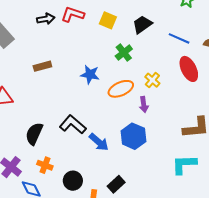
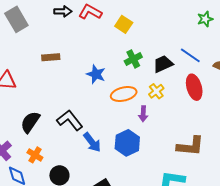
black trapezoid: (142, 25) -> (163, 64), moved

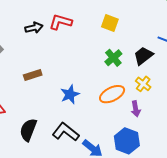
yellow square: (124, 24) -> (110, 23), moved
blue star: (96, 74) -> (70, 94), moved, turned -30
black semicircle: (30, 122) -> (28, 130), moved

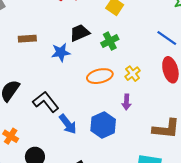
black trapezoid: (143, 56) -> (80, 33), moved
blue star: (70, 94) -> (61, 52), moved
purple arrow: (136, 109) -> (126, 102), moved

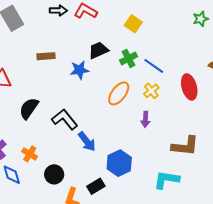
blue line: (167, 38) -> (154, 66), moved
orange ellipse: (100, 76) -> (119, 93), turned -40
blue hexagon: (103, 125) -> (119, 163), moved

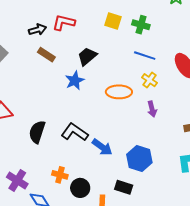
brown rectangle: (46, 56) -> (46, 55), moved, turned 54
green cross: (129, 58) -> (141, 25), moved, turned -30
orange ellipse: (119, 93) -> (119, 92), turned 70
orange cross: (30, 154) -> (60, 175), moved
black rectangle: (96, 186) -> (124, 187), turned 66

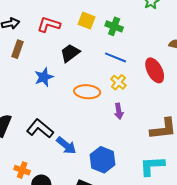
red L-shape: (64, 23) -> (49, 25), moved
brown rectangle: (46, 55) -> (18, 49), turned 72
black trapezoid: (87, 56) -> (70, 53), moved

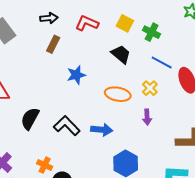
black trapezoid: (70, 53) -> (121, 54), moved, turned 70
blue line: (116, 57) -> (162, 62), moved
blue arrow: (66, 146) -> (102, 130), moved, turned -40

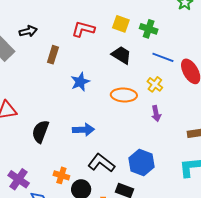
black arrow: (49, 18) -> (28, 31), moved
black L-shape: (67, 126) -> (101, 163), moved
blue arrow: (102, 130) -> (83, 130), moved

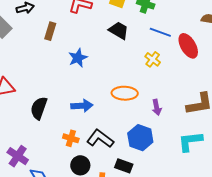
orange ellipse: (124, 95) -> (125, 93), moved
purple arrow: (156, 114) -> (157, 107), moved
orange cross: (61, 175) -> (71, 138), moved

